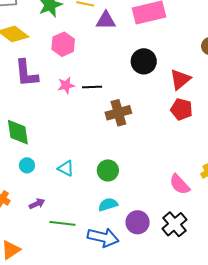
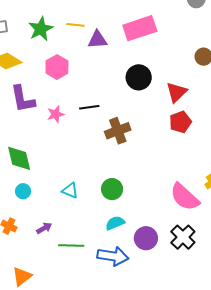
pink star: (66, 85) -> (56, 114), moved
red pentagon: (181, 109) -> (180, 122), turned -30
cyan circle: (27, 165) -> (23, 191), moved
pink semicircle: (180, 184) -> (185, 197), size x1.4

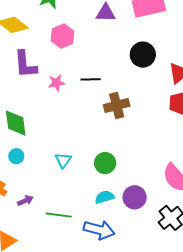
cyan triangle: (70, 191) -> (63, 160), turned 36
purple arrow: (44, 228) -> (25, 201), moved
purple circle: (146, 238) -> (135, 197), moved

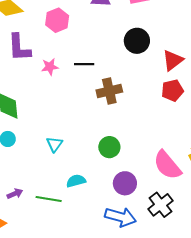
green circle: (105, 163) -> (109, 147), moved
cyan semicircle: (105, 197) -> (76, 181), moved
purple arrow: (25, 201) -> (15, 194), moved
blue arrow: (99, 230) -> (121, 217), moved

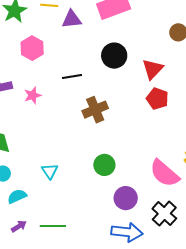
black line: (84, 64) -> (72, 77), moved
red pentagon: (173, 90) -> (157, 99), turned -30
cyan semicircle: (76, 181) -> (17, 196), moved

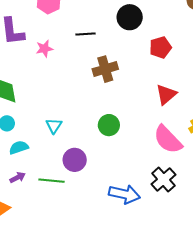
red triangle: (153, 69) -> (166, 94), moved
red pentagon: (157, 99) -> (160, 47), moved, turned 30
purple circle: (126, 198) -> (75, 160), moved

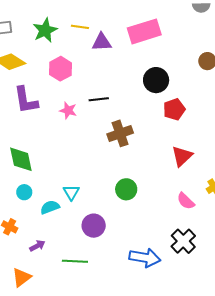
black circle: (130, 17) -> (156, 80), moved
pink star: (44, 49) -> (68, 110), moved, turned 30
pink semicircle: (168, 139) -> (186, 201), size x0.6
cyan semicircle: (19, 147) -> (50, 207), moved
green line: (51, 181) -> (75, 261), moved

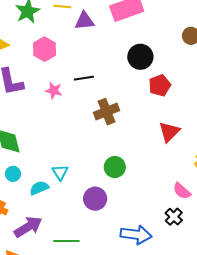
pink semicircle: (186, 201) -> (182, 191), moved
purple circle: (94, 226) -> (95, 199), moved
black cross: (183, 241) -> (174, 217), size x0.7
purple arrow: (37, 246) -> (28, 227), size x1.8

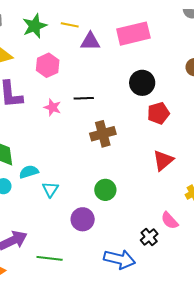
cyan semicircle: (39, 188) -> (29, 172), moved
black cross: (174, 217) -> (149, 237), moved

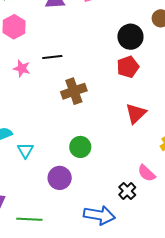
black circle: (142, 83) -> (130, 37), moved

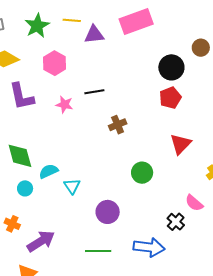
brown cross: (74, 91) -> (118, 125), size x0.7
green circle: (80, 147) -> (142, 173), moved
green line: (29, 219) -> (98, 251), moved

